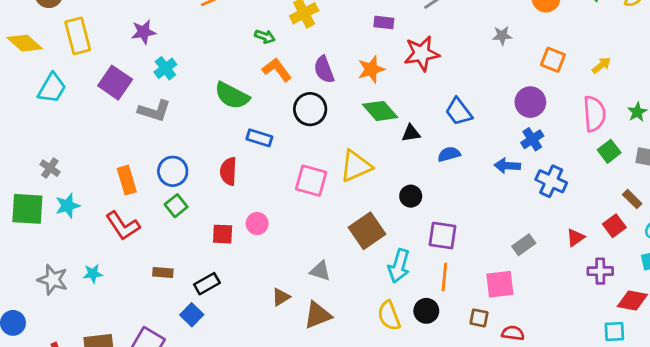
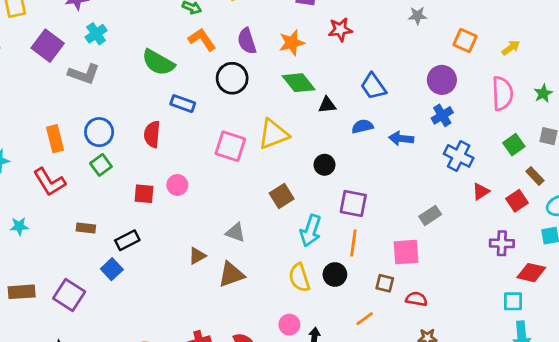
red star: (422, 53) -> (340, 30), size x0.7
green square: (609, 151) -> (514, 145), moved
blue arrow: (507, 166) -> (401, 139), moved
brown square: (367, 231) -> (282, 196), size x0.7
red triangle: (575, 238) -> (481, 192), moved

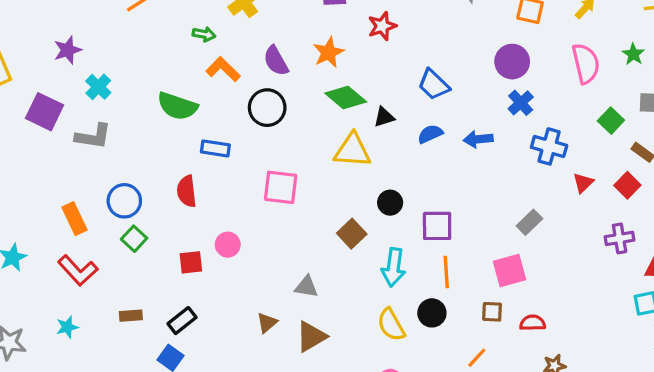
yellow triangle: (273, 134) -> (352, 150), moved, turned 36
black circle: (324, 165) -> (390, 203), moved
cyan star: (19, 226) -> (67, 327), moved

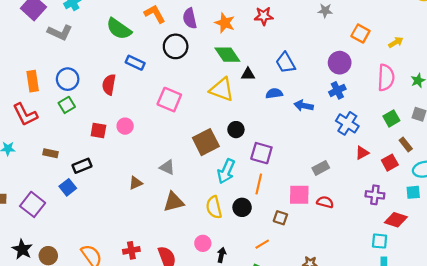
orange star: (329, 52) -> (225, 23), turned 30
brown square: (352, 234) -> (206, 142), size x1.4
red semicircle: (533, 323) -> (325, 202), moved
brown triangle: (311, 337) -> (174, 202), moved

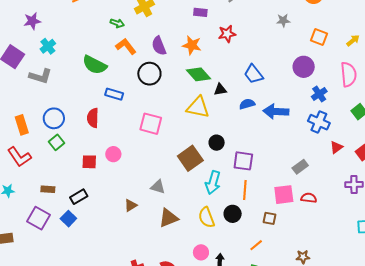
blue cross: (337, 90) -> (319, 94), moved
blue arrow: (304, 106) -> (276, 111), size x1.4
purple square: (33, 204) -> (38, 218), moved

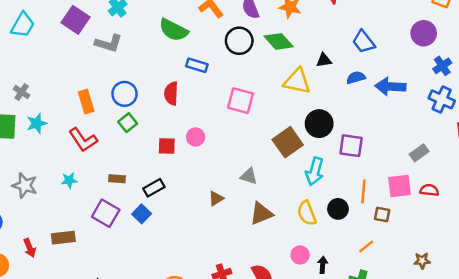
green diamond: (198, 74) -> (279, 41), moved
black circle: (217, 143) -> (319, 124), size x1.5
orange line: (245, 190) -> (363, 191), moved

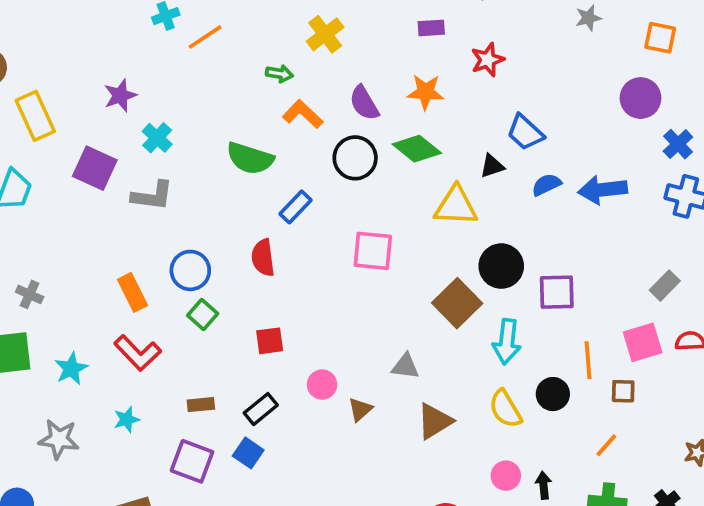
blue trapezoid: (364, 42) -> (525, 132), moved
blue rectangle: (197, 65) -> (296, 207), turned -54
cyan star: (37, 123) -> (71, 369), moved
pink circle: (196, 137) -> (322, 385), moved

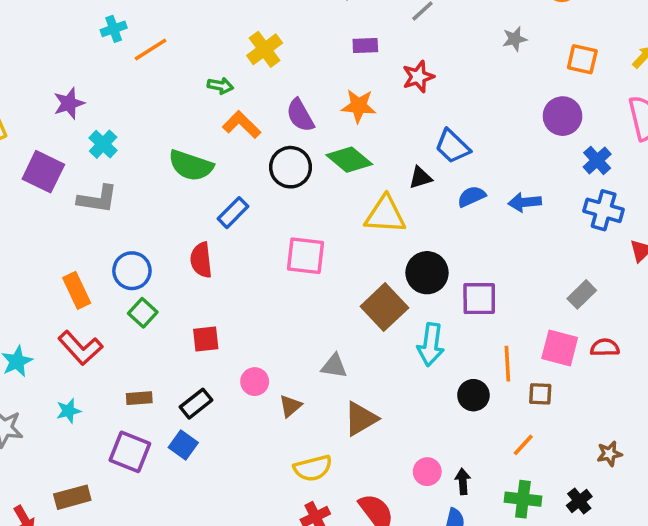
blue arrow: (603, 190) -> (525, 202), size x0.7
pink square: (643, 342) -> (560, 348), turned 30
yellow semicircle: (505, 409) -> (313, 468), moved, turned -75

